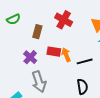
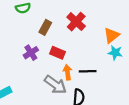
orange arrow: (66, 55) -> (67, 72), moved
gray arrow: (39, 82) -> (55, 85), moved, turned -50

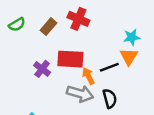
brown rectangle: (45, 27) -> (49, 27), moved, turned 32
orange triangle: (112, 35) -> (129, 56), moved
red rectangle: (58, 53) -> (70, 59), size x1.5

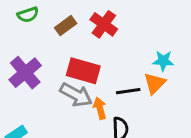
purple cross: (42, 69) -> (25, 73), moved, size x1.5
orange arrow: (88, 76) -> (100, 108), moved
gray arrow: (80, 94) -> (76, 95), moved

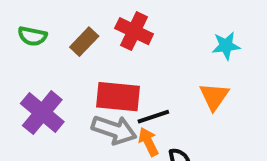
green semicircle: (28, 15) -> (32, 36), turned 40
cyan star: (163, 61) -> (226, 46), moved
black line: (128, 91) -> (153, 117), moved

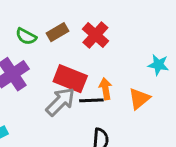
green semicircle: (32, 36) -> (26, 36), moved
gray arrow: (114, 130) -> (60, 102), turned -80
orange arrow: (148, 142) -> (105, 89), moved

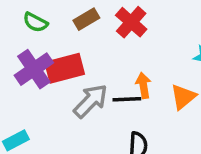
green semicircle: (26, 36) -> (35, 22), moved
red rectangle: (70, 79) -> (65, 68), moved, turned -36

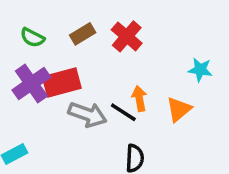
black line: (127, 99) -> (123, 112), turned 36
gray arrow: (90, 101) -> (87, 114), turned 66

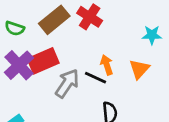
brown rectangle: (83, 34) -> (54, 20), size x1.5
gray arrow: (87, 114) -> (67, 83), turned -68

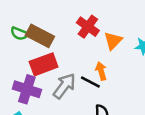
brown rectangle: (54, 20) -> (40, 36), moved, turned 64
purple cross: (19, 65) -> (27, 89), moved, turned -32
orange triangle: (139, 69) -> (113, 41), moved

